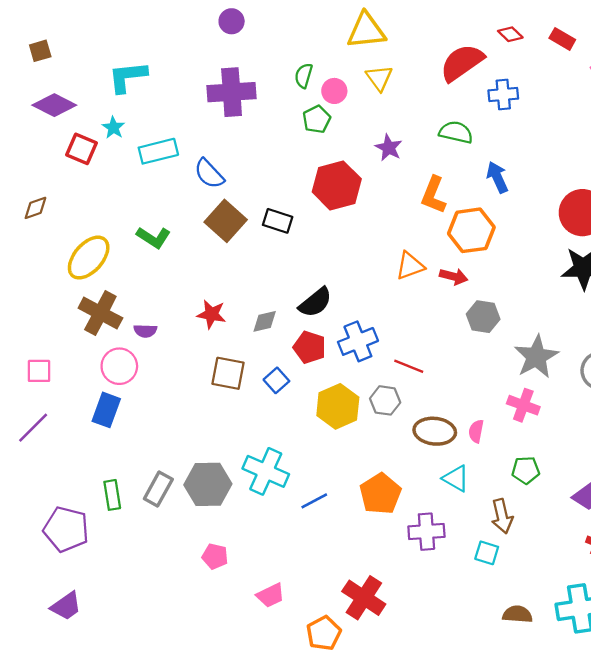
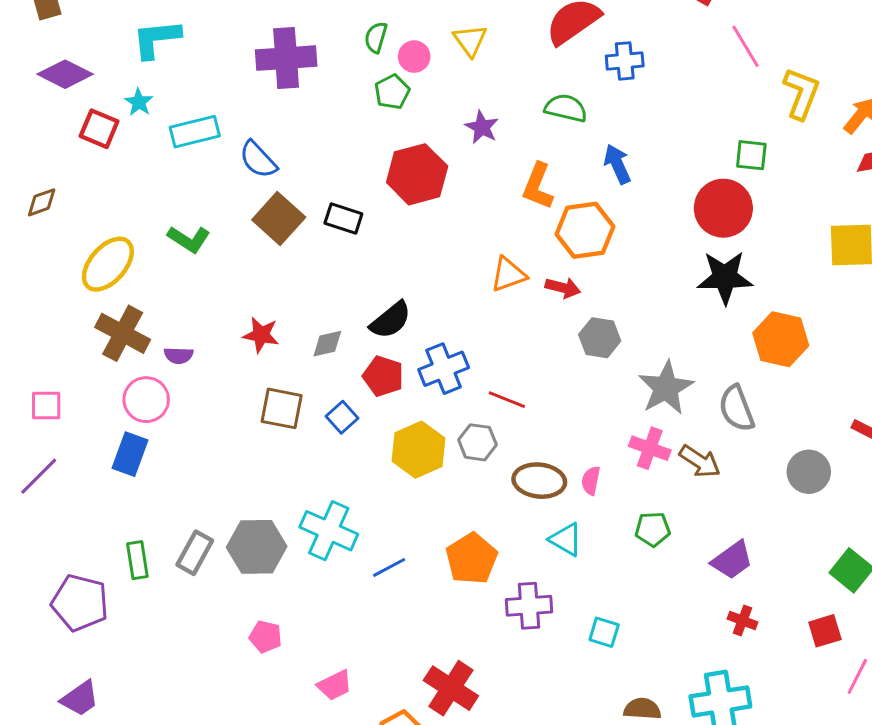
brown arrow: (502, 516) -> (700, 461), moved, turned -44

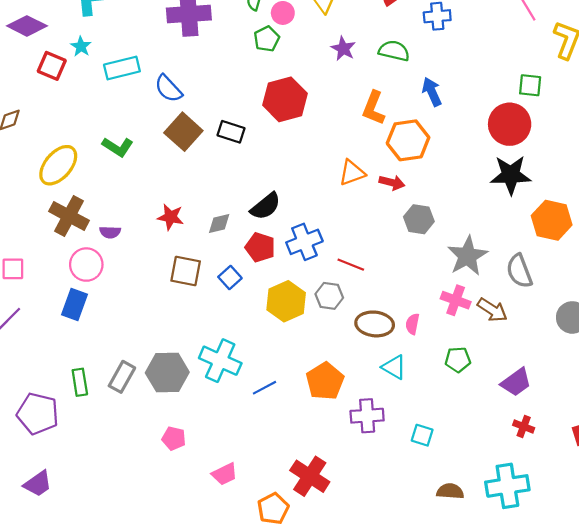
purple star: (482, 127) -> (343, 49), moved

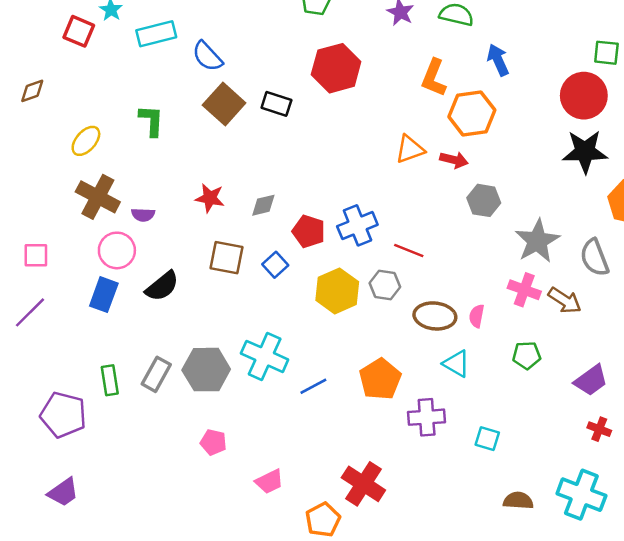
green L-shape: (118, 147) -> (151, 121), turned -120
yellow ellipse: (58, 165) -> (86, 141), size x0.7
black semicircle: (266, 206) -> (162, 286), moved
cyan cross: (507, 486) -> (581, 495), turned 30

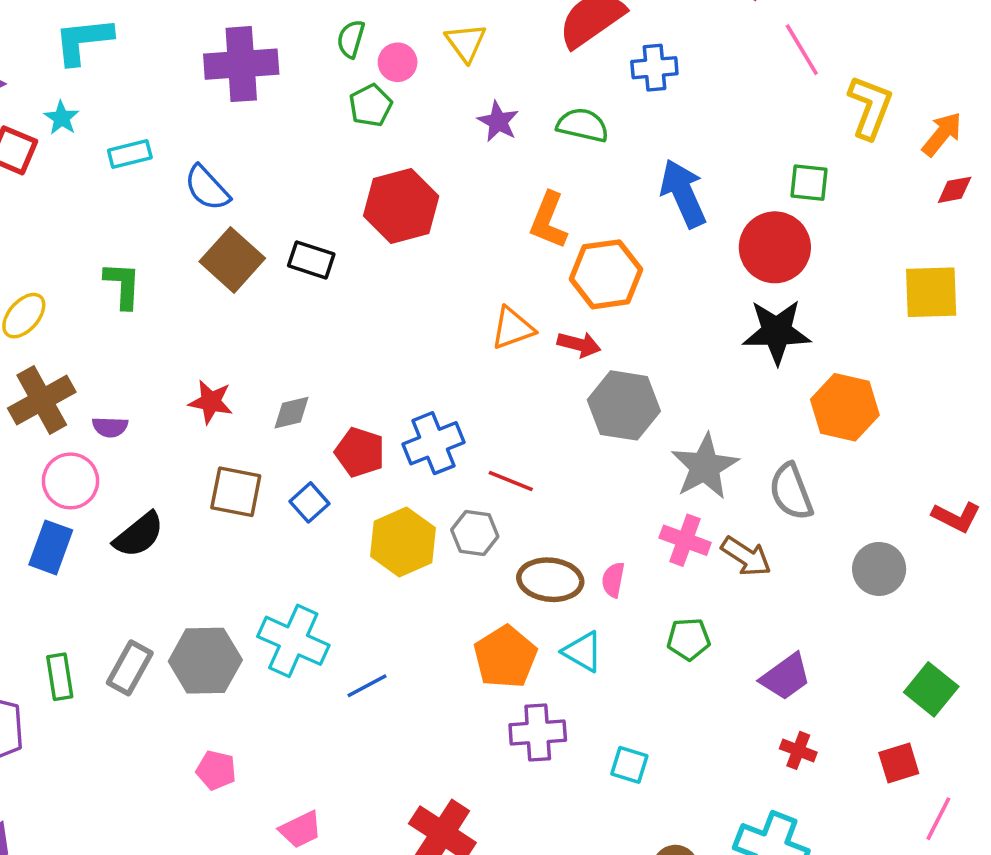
cyan rectangle: (156, 34) -> (130, 154), size x0.7
blue arrow: (498, 60) -> (683, 193), moved, size x1.4
brown cross: (98, 197) -> (42, 400), turned 33
gray hexagon: (484, 200) -> (624, 405), size x1.4
orange pentagon: (380, 379) -> (505, 657), moved

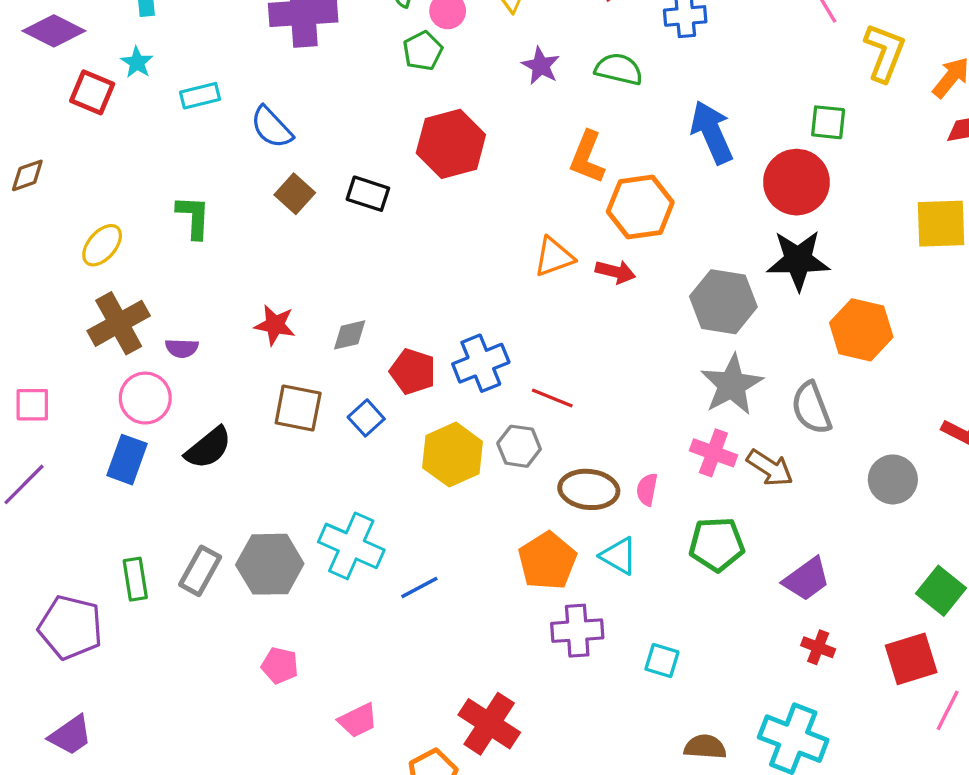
brown square: (232, 260) -> (295, 194), size x0.7
gray hexagon: (624, 405) -> (723, 302), moved
green pentagon: (689, 639) -> (717, 544), size x1.4
red square: (899, 763) -> (911, 659), size x1.4

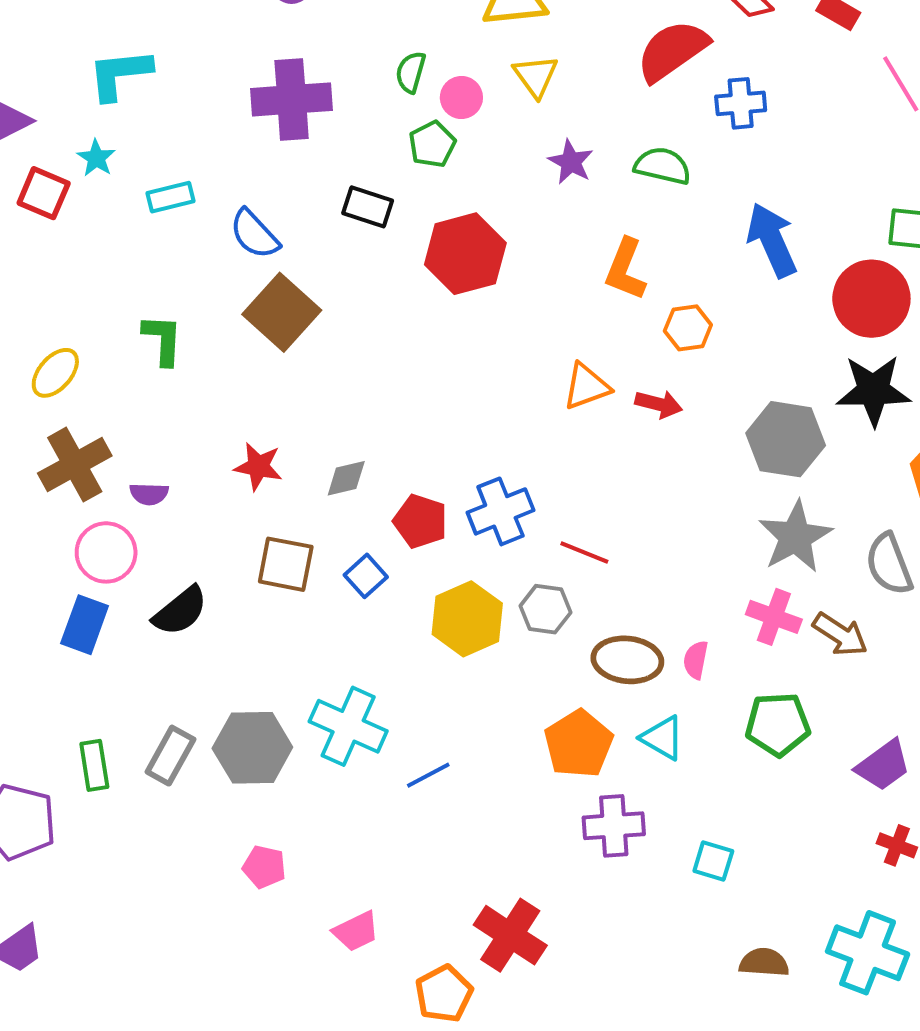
brown square: (295, 194) -> (282, 312), size x1.6
black rectangle: (368, 194) -> (368, 207), moved
orange hexagon: (640, 207) -> (688, 328), size x0.6

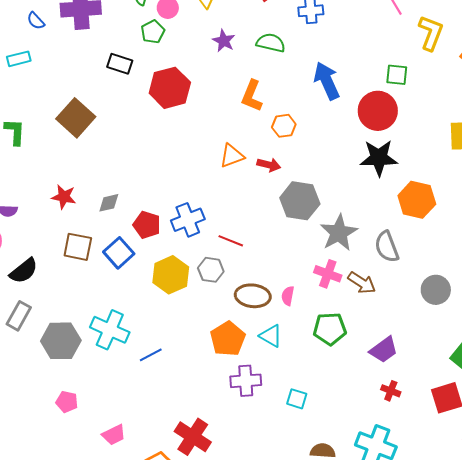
blue semicircle: (254, 234) -> (36, 21), moved, size x0.7
gray hexagon: (786, 439) -> (300, 201), moved
blue square: (366, 576) -> (119, 253), size x1.4
gray rectangle: (170, 756) -> (19, 316), moved

